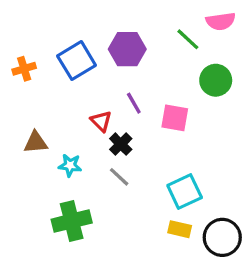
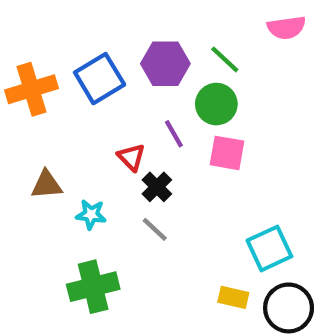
green line: (188, 39) -> (225, 59), moved
orange cross: (24, 69) -> (32, 89), size x1.6
green circle: (216, 80) -> (216, 104), moved
cyan square: (185, 192) -> (269, 248), moved

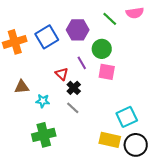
green line: (225, 59) -> (110, 19), moved
yellow rectangle: (233, 297) -> (110, 140), size x1.5

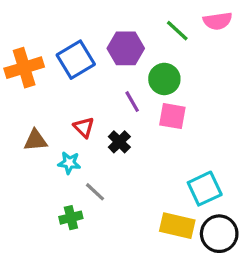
red triangle: (62, 74) -> (84, 127), moved
gray line: (73, 108) -> (95, 192), moved
green cross: (44, 135) -> (71, 218), size x0.6

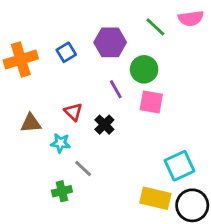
blue square: (76, 60) -> (66, 52), size x0.6

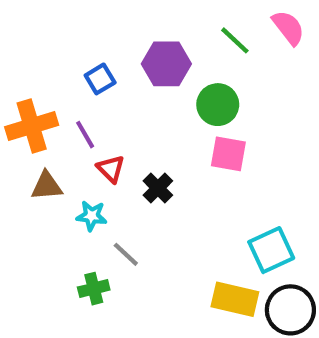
pink semicircle: (191, 18) -> (288, 28), turned -120
orange cross: (21, 59) -> (32, 126), moved
purple line: (116, 89) -> (85, 135), moved

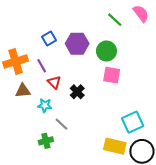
purple hexagon: (166, 64) -> (77, 44), moved

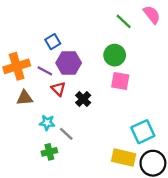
purple hexagon: (77, 44) -> (69, 63), moved
purple line: (42, 66) -> (45, 71), turned -32
cyan star: (45, 105) -> (47, 123), moved

